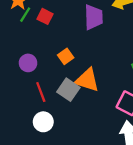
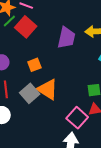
red square: (45, 16) -> (26, 27), size x1.5

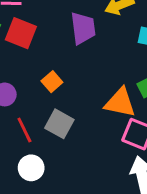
orange triangle: (48, 89) -> (120, 103), moved

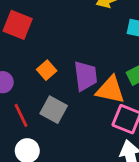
purple trapezoid: (83, 28) -> (85, 76), moved

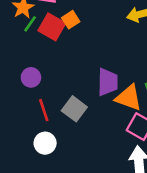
orange square: (47, 70) -> (71, 20), moved

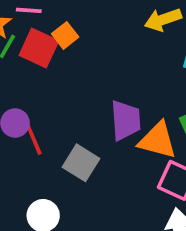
red line: (44, 110) -> (34, 139), moved

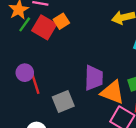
gray square: (81, 163) -> (63, 102), turned 30

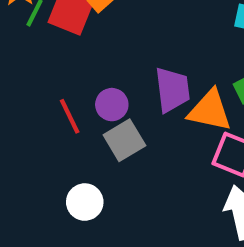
purple circle: (25, 73) -> (112, 105), moved

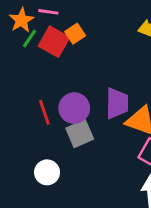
purple circle: (112, 105) -> (74, 108), size x1.4

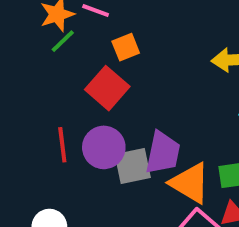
red square: (54, 42) -> (107, 88), moved
gray square: (80, 134) -> (133, 166), moved

